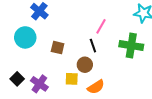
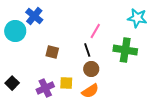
cyan circle: (25, 37) -> (15, 31), moved
brown circle: (85, 65) -> (91, 69), moved
purple cross: (39, 84) -> (45, 88), moved, turned 30

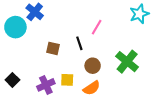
cyan star: (137, 18) -> (139, 14), turned -30
black line: (87, 50) -> (79, 43), moved
green cross: (125, 50) -> (127, 62), moved, turned 30

